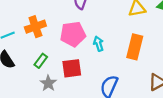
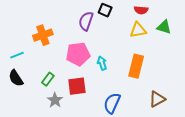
orange cross: (35, 27) -> (43, 35), moved

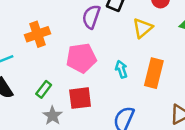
yellow triangle: (138, 30) -> (143, 28), moved, turned -30
cyan arrow: (102, 63) -> (121, 69), moved

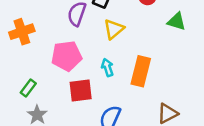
yellow triangle: (143, 28) -> (114, 29), moved
red square: (80, 98) -> (81, 90), moved

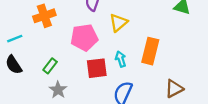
yellow triangle: (114, 29) -> (118, 23), moved
cyan arrow: (107, 67) -> (121, 59), moved

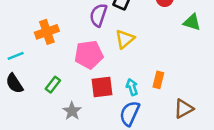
orange rectangle: (150, 51) -> (158, 80), moved, size x0.6
cyan arrow: (121, 59) -> (132, 87), moved
gray star: (58, 90) -> (72, 111), moved

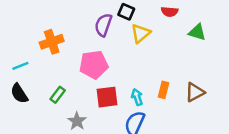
yellow triangle: (125, 39) -> (141, 33), moved
brown triangle: (184, 109) -> (195, 92), moved

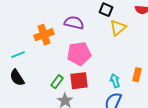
purple semicircle: (103, 25) -> (74, 23), moved, turned 84
green rectangle: (58, 95) -> (57, 82), moved
red square: (107, 97) -> (79, 81), moved

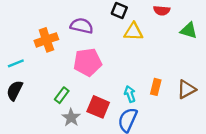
yellow triangle: (118, 28) -> (133, 32), turned 42
black semicircle: (17, 78) -> (15, 90), turned 60
red square: (79, 81) -> (98, 107), moved, turned 30

